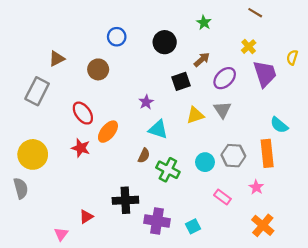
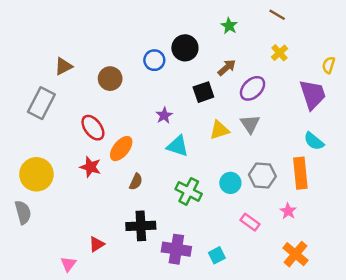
brown line: (255, 13) -> (277, 15), moved
blue circle: (117, 37) -> (154, 60), moved
purple trapezoid: (265, 74) -> (313, 95), moved
brown semicircle: (144, 156) -> (136, 182), moved

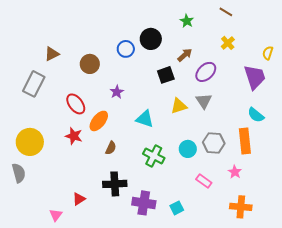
purple star: (164, 115) -> (117, 92), moved
orange cross: (295, 254) -> (241, 207), turned -35

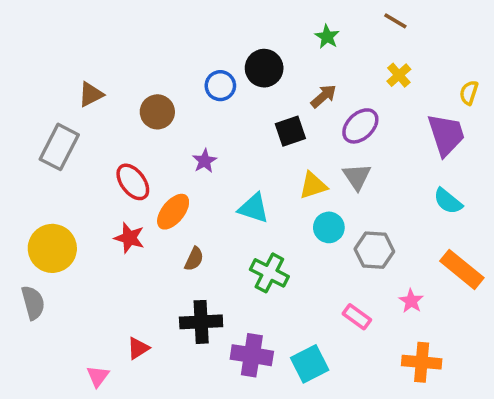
orange rectangle: (245, 141) -> (462, 269), moved, turned -45
cyan circle: (188, 149) -> (329, 227), moved
cyan square: (177, 208) -> (310, 364), size x1.5

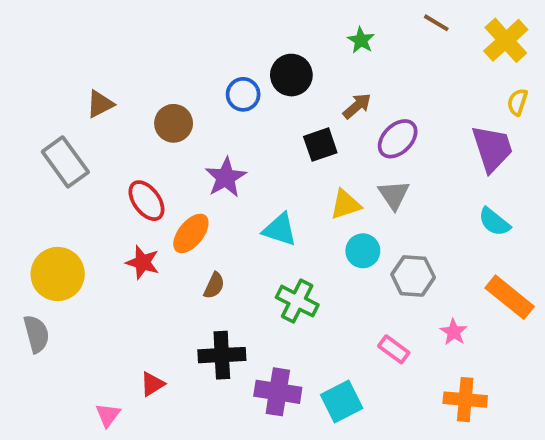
yellow cross: (399, 75) -> (506, 40), moved, size x1.6
gray rectangle: (59, 147) -> (65, 162), turned -63
purple star: (205, 161) -> (226, 177), size x1.5

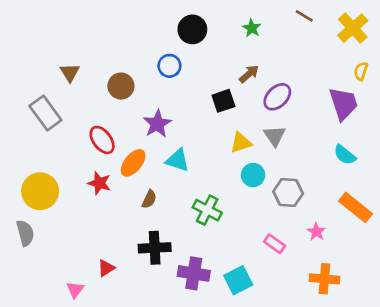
black circle: (291, 75) -> (192, 29), moved
brown triangle: (100, 104) -> (70, 73), turned -35
cyan triangle: (280, 230) -> (178, 160), moved

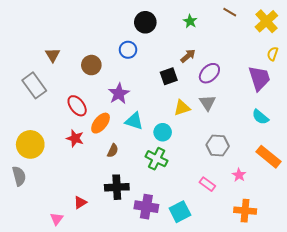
cyan circle: (253, 175) -> (163, 132), moved

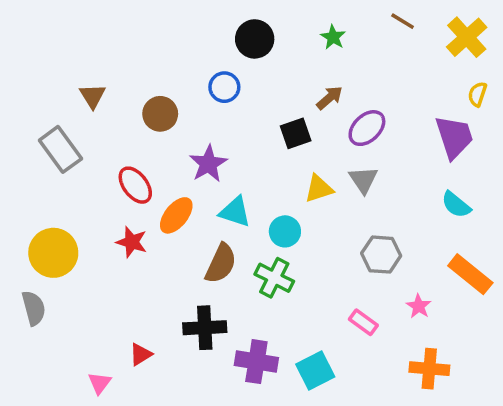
brown semicircle: (113, 151) -> (221, 263), moved, size x1.6

